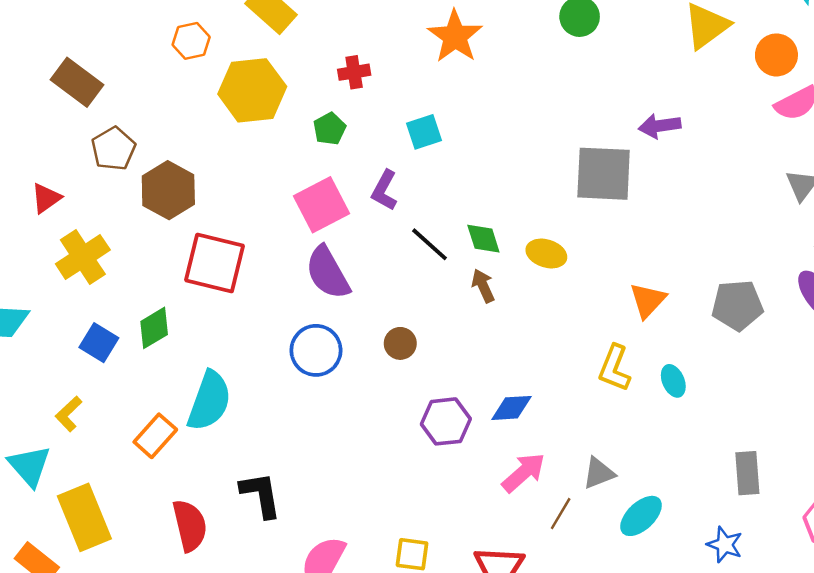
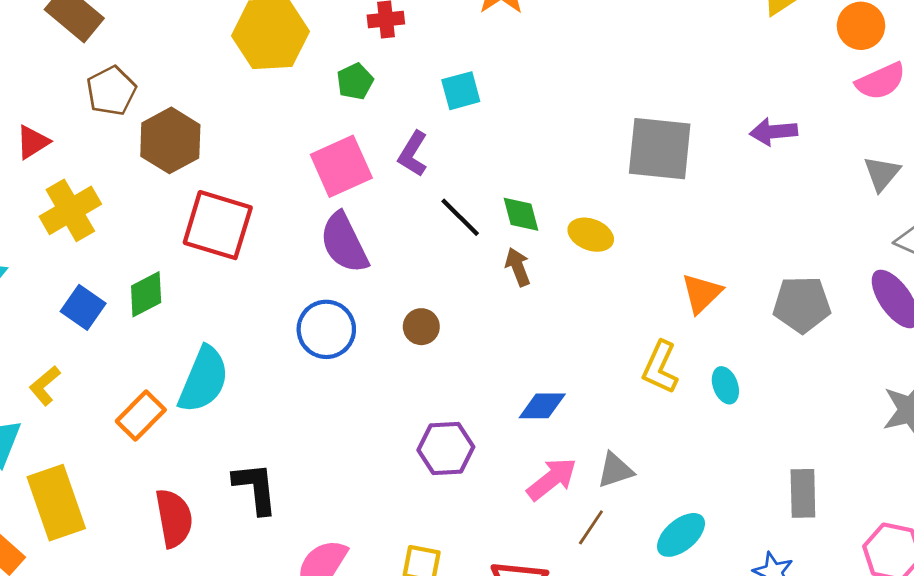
purple arrow: (660, 126) -> (774, 132), moved
purple hexagon: (446, 421) -> (446, 448), moved
gray triangle: (599, 473) -> (615, 470), moved

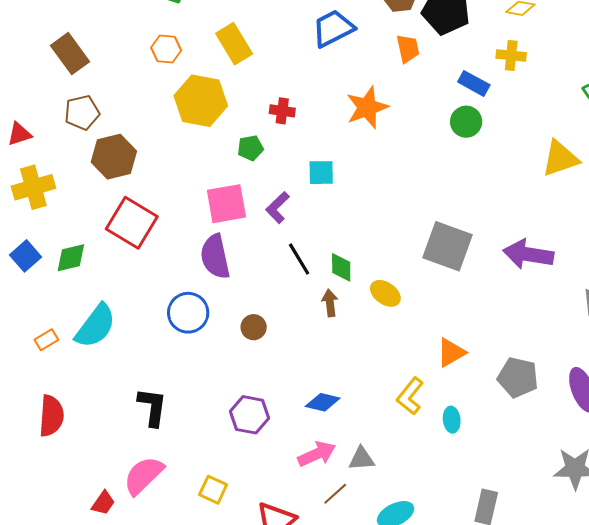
purple arrow: (774, 132) -> (528, 254), size x1.5
orange rectangle: (141, 415) -> (46, 340), size x0.7
black L-shape: (256, 488) -> (152, 407), moved

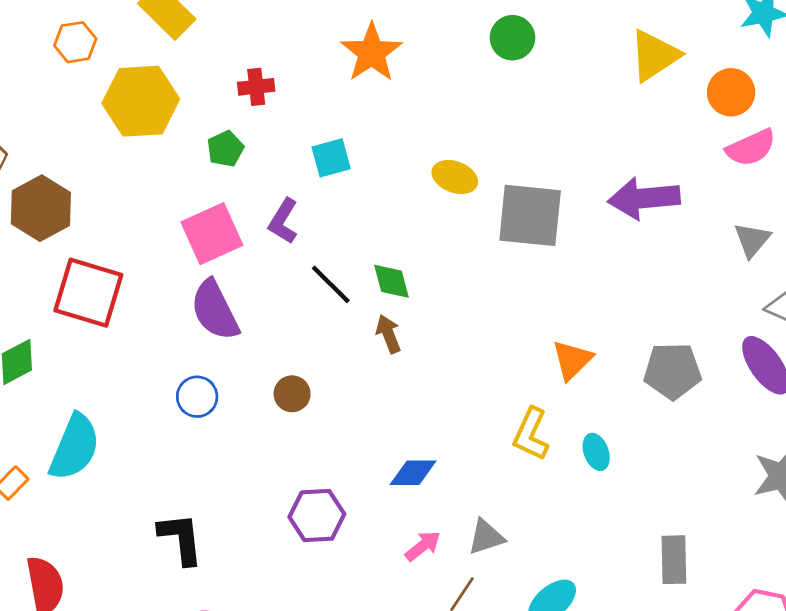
yellow ellipse: (385, 293) -> (455, 177), moved
blue circle: (188, 313) -> (197, 397), size x0.7
pink arrow: (317, 454) -> (423, 546), size x0.7

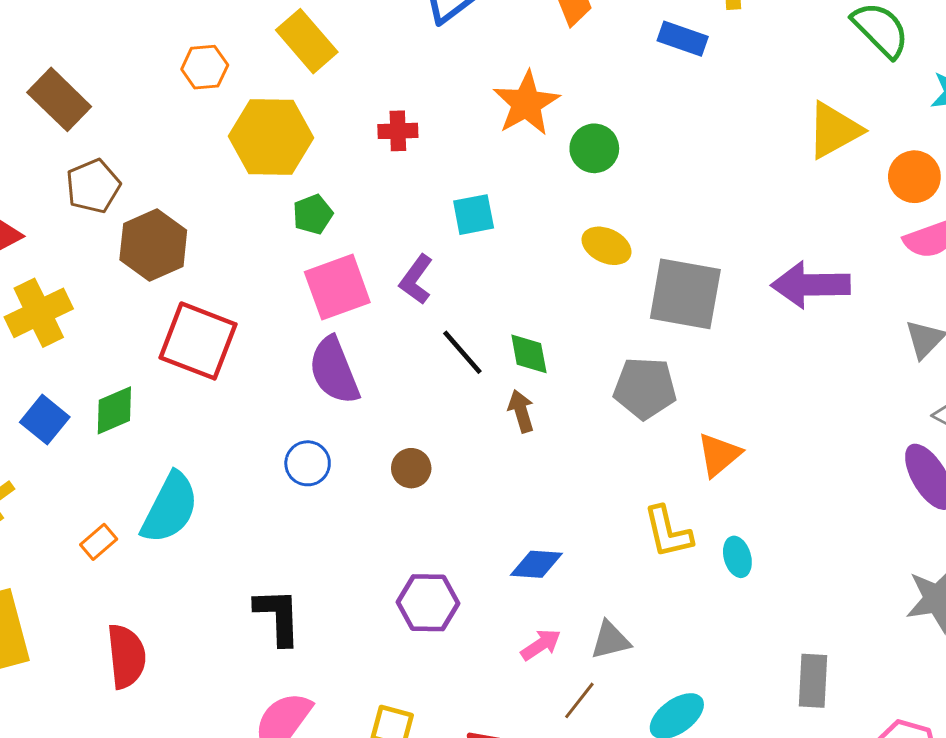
green circle: (512, 38) -> (594, 148), moved
green pentagon: (225, 149) -> (313, 214), moved
gray pentagon: (672, 371) -> (645, 388), moved
yellow L-shape: (531, 434) -> (668, 532), turned -42

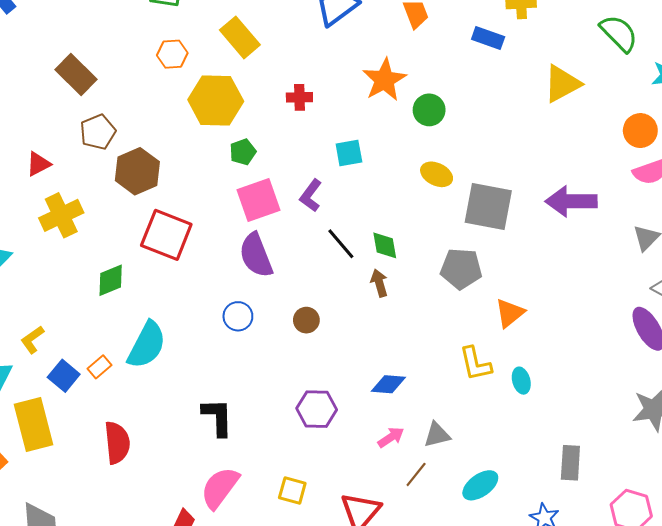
yellow triangle: (834, 130) -> (562, 84), moved
blue square: (45, 420) -> (64, 376), moved

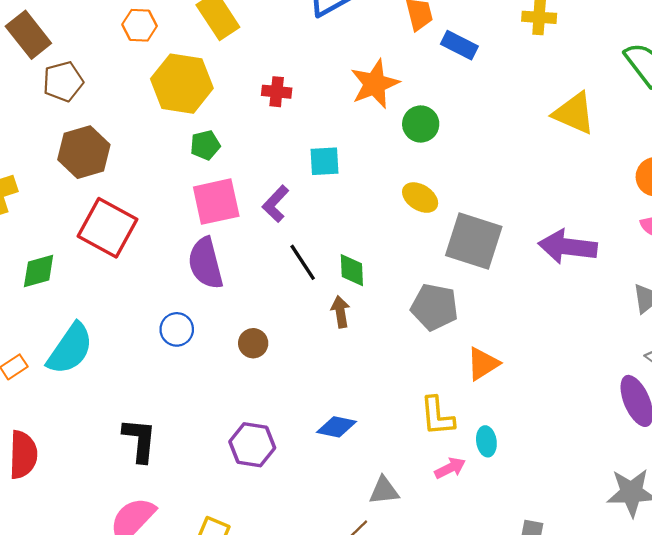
blue rectangle: (488, 38) -> (459, 45), moved
yellow triangle: (562, 84) -> (574, 113), turned 45
brown pentagon: (98, 132) -> (63, 81), moved
pink arrow: (391, 437) -> (450, 468), moved

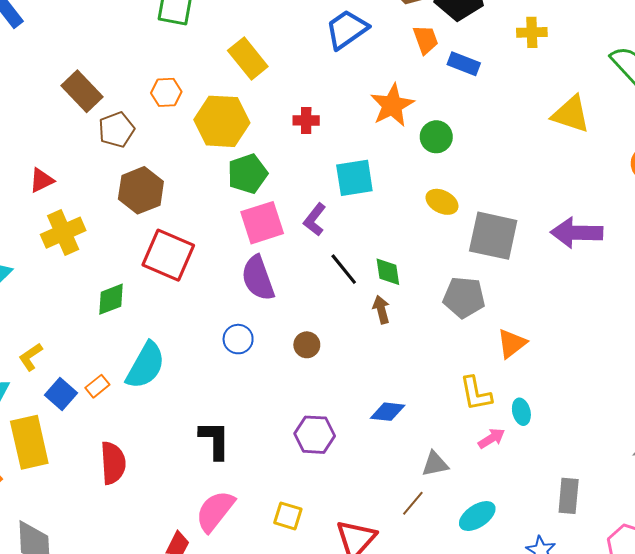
orange hexagon: (140, 25) -> (166, 92), moved
green pentagon: (205, 145) -> (248, 174), size x1.5
cyan square: (324, 161) -> (354, 178), size x1.4

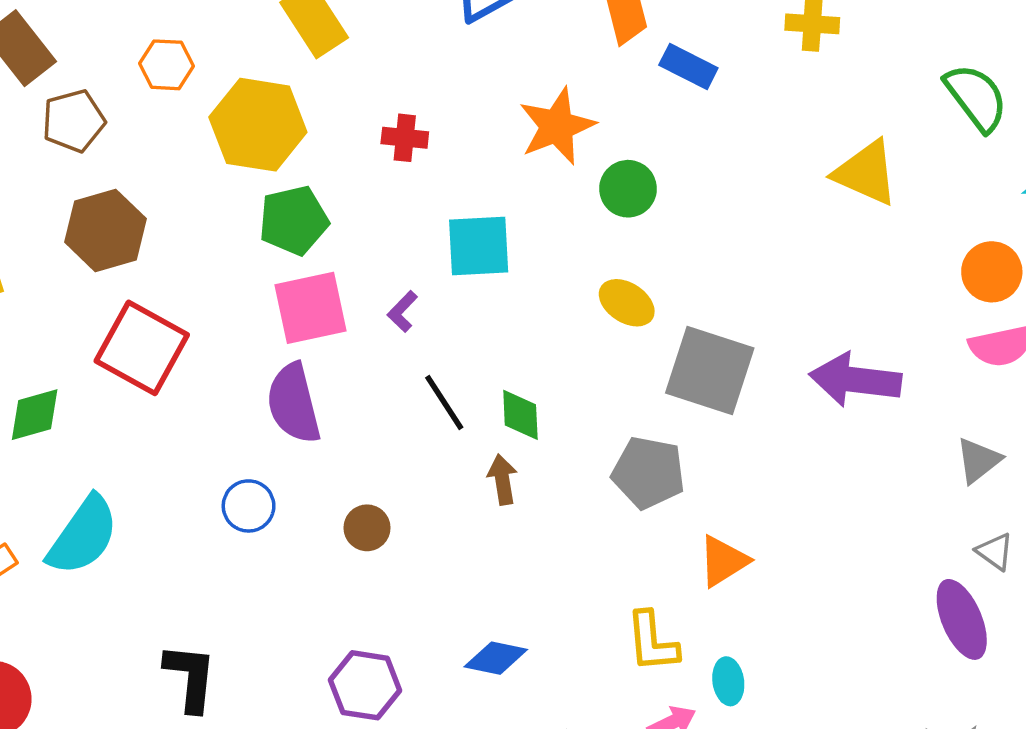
purple L-shape: (315, 220) -> (402, 312), size x0.7

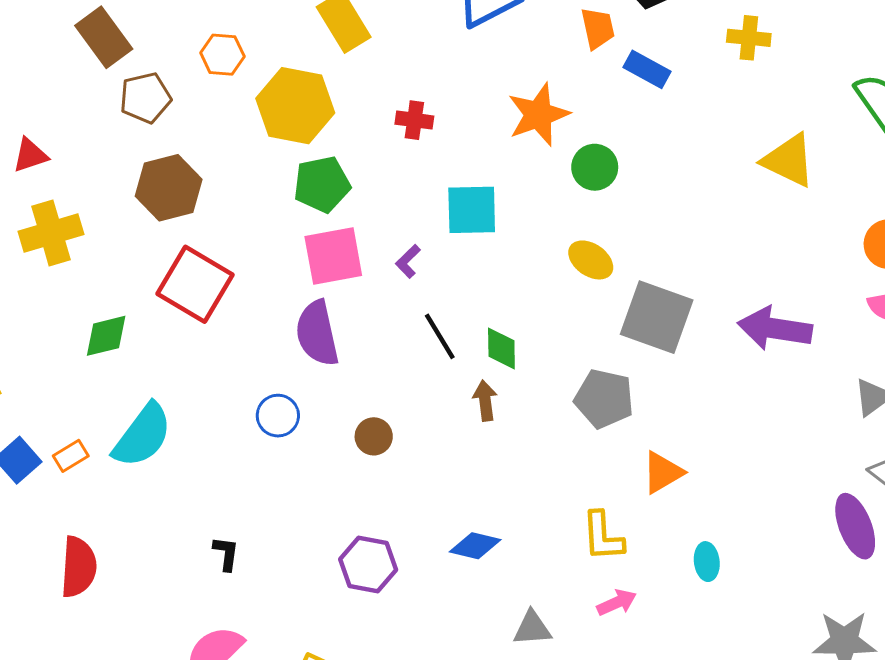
black L-shape: (190, 677) -> (226, 554), size x0.6
cyan ellipse: (728, 681) -> (707, 562), moved

